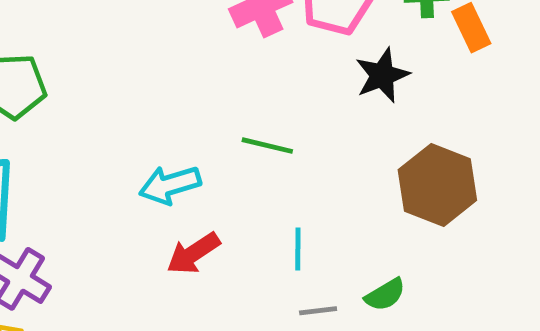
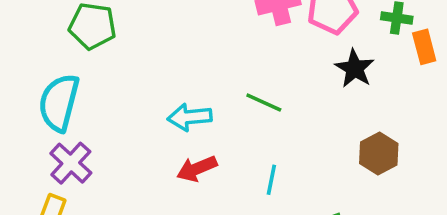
black star: (382, 75) -> (355, 68), turned -30
brown hexagon: (437, 185) -> (379, 154), size x0.7

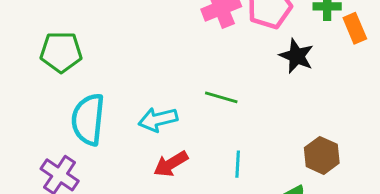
cyan semicircle: (59, 103) -> (88, 119), moved
brown hexagon: (379, 154) -> (322, 155), moved

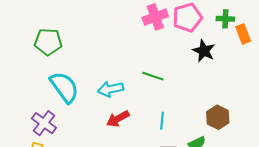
cyan semicircle: (88, 119) -> (64, 87), turned 136

